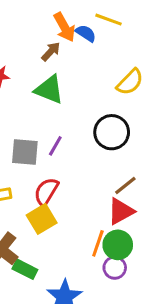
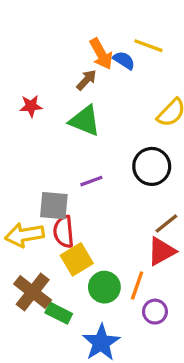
purple line: (55, 146) -> (91, 181), turned 40
gray square: (25, 152) -> (54, 206), moved
red semicircle: (46, 192) -> (64, 232), moved, turned -36
green circle: (118, 245) -> (104, 287), moved

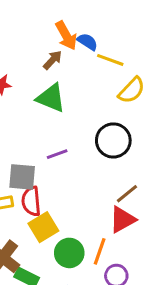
yellow line: (148, 46) -> (110, 60), moved

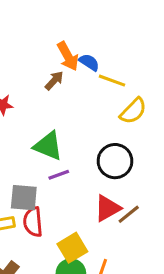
green triangle: (51, 98) -> (48, 146), moved
red triangle: (122, 220) -> (107, 208), moved
yellow square: (43, 227) -> (72, 248), moved

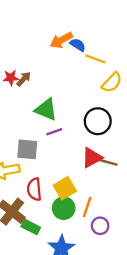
orange arrow: (68, 56) -> (61, 40), turned 90
brown arrow: (54, 81) -> (24, 79), moved
brown line: (129, 214) -> (108, 162), turned 54
red semicircle: (33, 222) -> (34, 189), moved

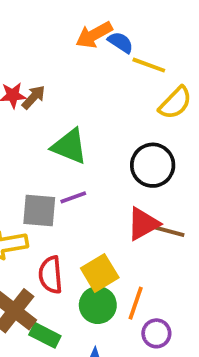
purple line: (54, 132) -> (73, 197), moved

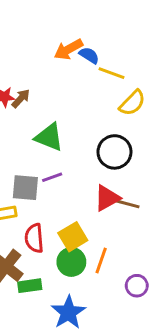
purple circle: (156, 333) -> (137, 286), moved
green rectangle: (45, 335) -> (30, 286), turned -35

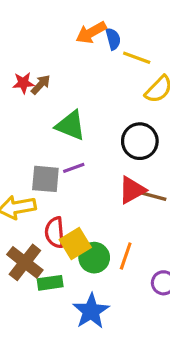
blue semicircle: (89, 55) -> (113, 39), turned 42
yellow square: (73, 237) -> (75, 243), moved

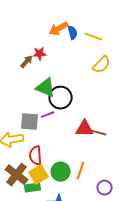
yellow line: (137, 58) -> (94, 37), moved
red star: (23, 83) -> (40, 54), moved
black circle: (140, 141) -> (61, 98), moved
red triangle: (132, 190) -> (85, 129), turned 30
yellow square: (75, 243) -> (39, 175), moved

